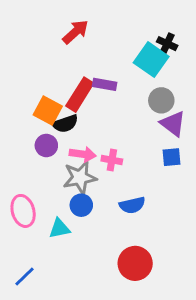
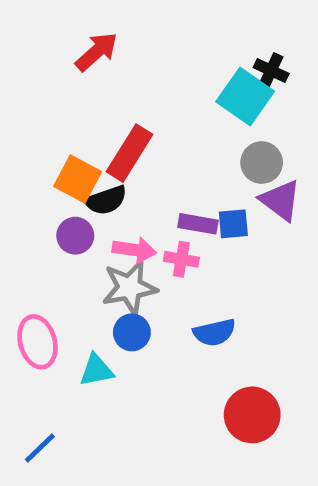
red arrow: (75, 32) -> (96, 52), moved
purple rectangle: (105, 84) -> (198, 224), moved
blue square: (171, 157) -> (233, 224), moved
red circle: (135, 263) -> (252, 415), moved

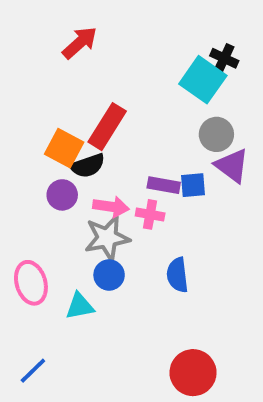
blue semicircle: (214, 332) -> (177, 275), turned 96
red circle: (252, 415) -> (193, 373), moved

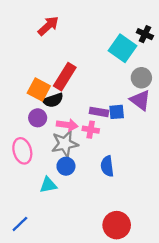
black cross: (224, 58) -> (145, 34), moved
gray circle: (216, 134) -> (141, 78), moved
pink ellipse: (31, 283) -> (22, 151), moved

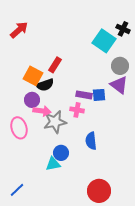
red arrow: (48, 26) -> (19, 30), moved
red rectangle: (65, 77) -> (55, 65), size x0.7
pink arrow: (67, 125) -> (42, 111), moved
blue circle: (66, 166) -> (61, 153), moved
cyan triangle: (48, 185) -> (53, 164), moved

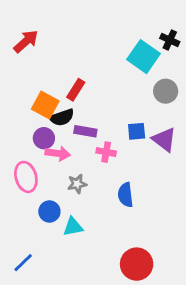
purple triangle: (119, 85) -> (164, 140), moved
purple rectangle: (84, 95) -> (85, 131), moved
gray star: (55, 122) -> (77, 184), moved, size x0.6
blue circle: (61, 153) -> (49, 212), moved

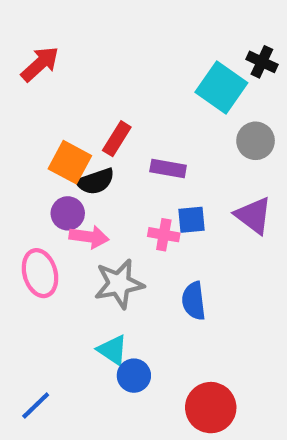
purple rectangle: (85, 131) -> (168, 169), moved
blue square: (137, 131) -> (192, 220), moved
gray star: (77, 184) -> (119, 284), size x1.6
blue circle: (49, 212) -> (134, 376), moved
cyan triangle: (73, 227) -> (113, 350), turned 45

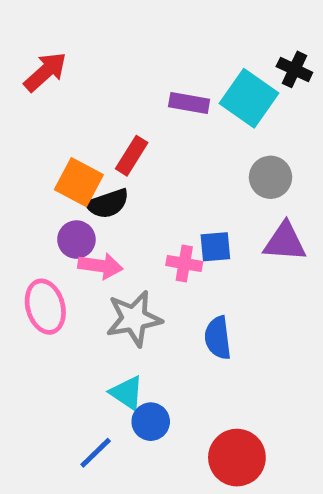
gray circle: (256, 141) -> (270, 177), moved
purple rectangle: (168, 169) -> (189, 103), moved
purple triangle: (253, 215) -> (285, 242), turned -33
blue line: (36, 405) -> (96, 453), moved

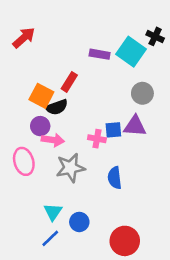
purple triangle: (285, 242) -> (135, 126), moved
cyan triangle: (127, 393) -> (53, 212), moved, turned 30

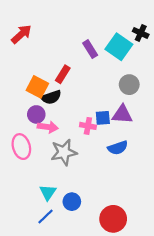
purple rectangle: (100, 54) -> (90, 49), turned 48
blue semicircle: (115, 178) -> (118, 148), moved, turned -102

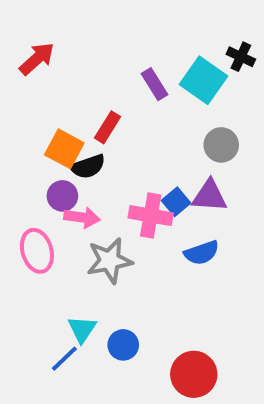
blue square: (103, 118) -> (176, 202), turned -35
pink cross: (88, 126) -> (151, 216), size x1.5
blue line: (45, 217) -> (64, 359), moved

